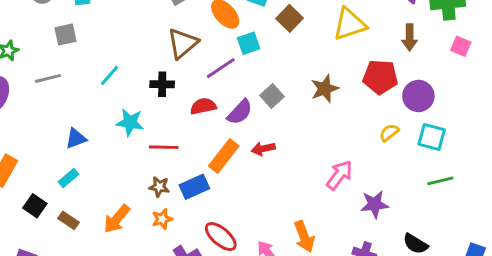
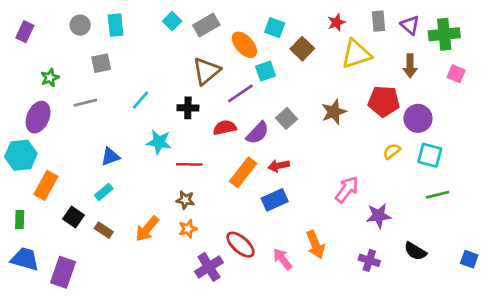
blue rectangle: (194, 187) -> (275, 200), moved

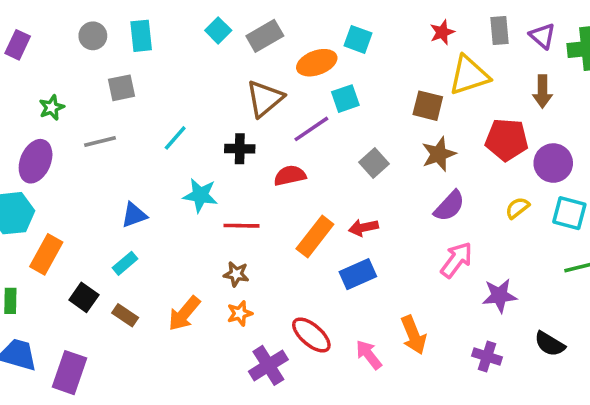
orange ellipse: (244, 45) -> (317, 63), turned -68
brown square: (302, 49) -> (428, 106), moved, turned -30
purple semicircle: (258, 133) -> (449, 206), moved

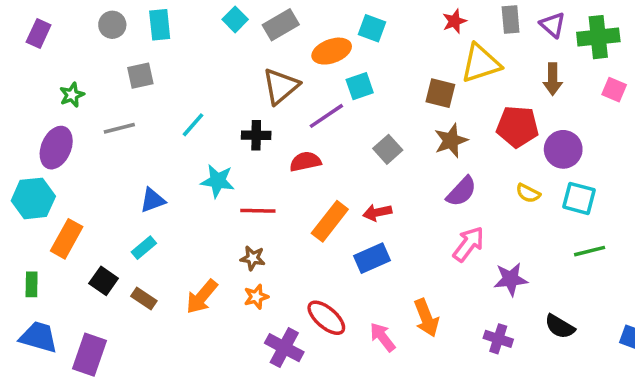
yellow semicircle: (517, 208) -> (528, 193), turned -115
purple cross: (268, 365) -> (284, 348), turned -30

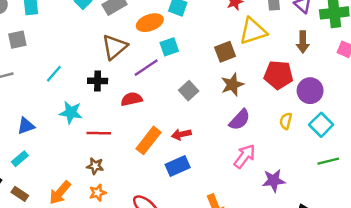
brown square: (440, 93) -> (225, 52), turned -35
yellow semicircle: (528, 193) -> (286, 121), turned 77
cyan square: (579, 198) -> (321, 125), turned 30

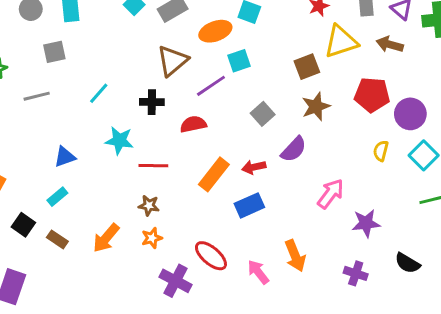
brown arrow: (303, 42) -> (390, 44), moved, turned 105
purple semicircle: (240, 120) -> (294, 149), moved

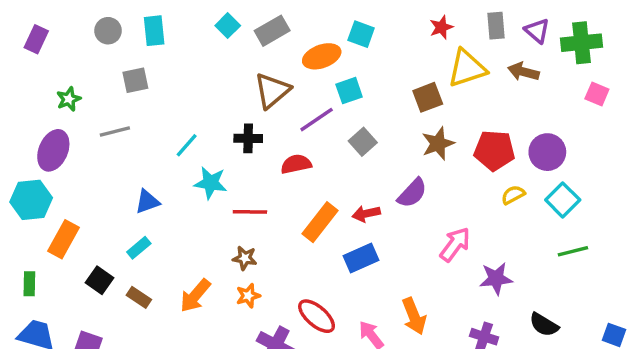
cyan line: (99, 93) -> (187, 145), moved
red pentagon: (372, 95) -> (494, 150), moved
gray square: (263, 114) -> (363, 142), moved
yellow semicircle: (381, 151) -> (513, 195), turned 48

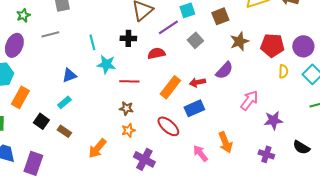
brown square: (428, 97) -> (220, 16), moved
cyan line: (187, 145) -> (92, 42), turned -56
yellow semicircle: (513, 195) -> (283, 71), turned 120
orange arrow: (195, 296) -> (97, 148), moved
red ellipse: (317, 316) -> (168, 126), moved

